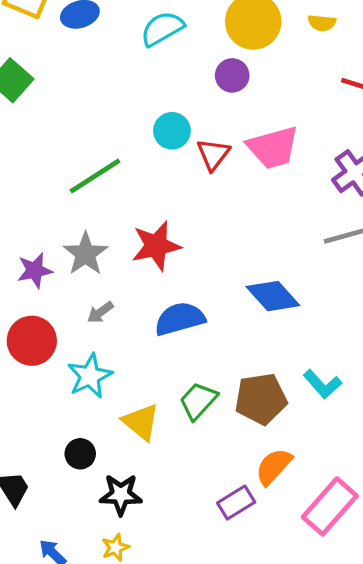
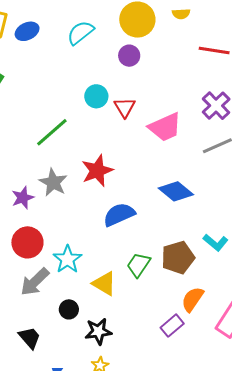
pink trapezoid: (273, 147) -> (165, 127), moved
gray arrow: (100, 312) -> (35, 282), moved, size x1.8

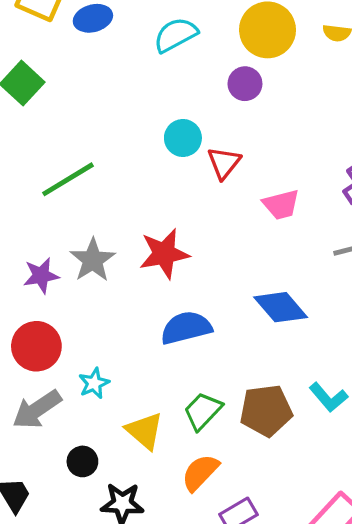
pink trapezoid: (165, 127) -> (281, 205), size x0.7
green line: (52, 132) -> (68, 179), moved
cyan star: (68, 259) -> (94, 383), size x0.7
orange semicircle: (192, 299) -> (200, 472), moved

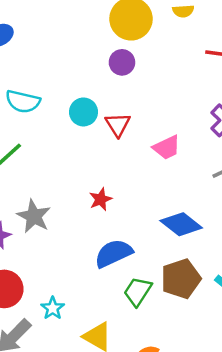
cyan semicircle: (176, 35) -> (23, 101), moved, turned -128
red star: (164, 254) -> (101, 199), moved, size x0.6
brown pentagon: (266, 410) -> (181, 279), moved
green trapezoid: (203, 411) -> (138, 291), moved

